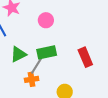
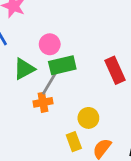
pink circle: (46, 20) -> (50, 44), moved

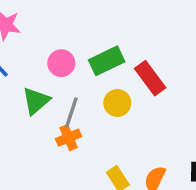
green rectangle: (62, 65) -> (107, 61), moved
yellow circle: (88, 118) -> (117, 103), moved

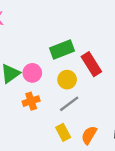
pink circle: (61, 63) -> (32, 73), moved
gray line: (71, 113) -> (69, 104), moved, turned 30

